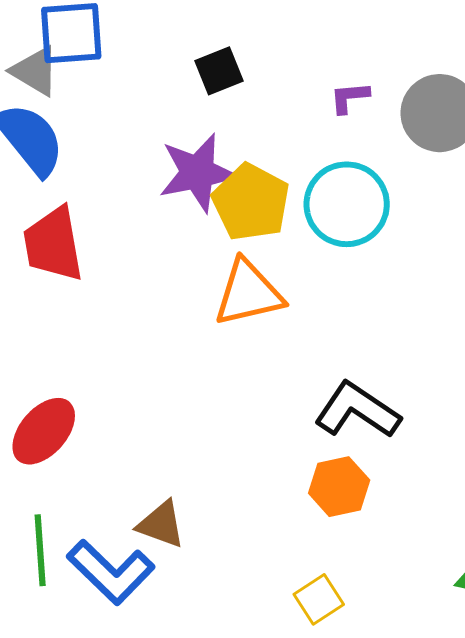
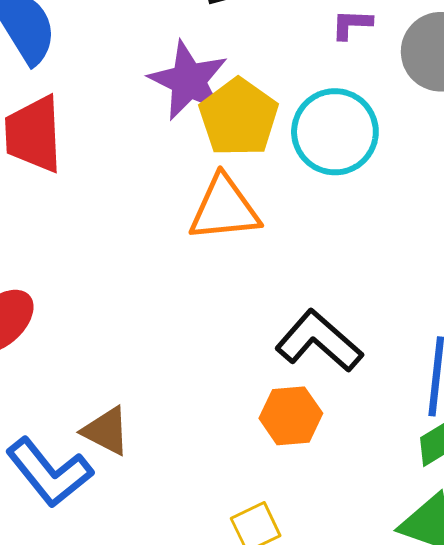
purple star: (198, 173) -> (188, 81), turned 30

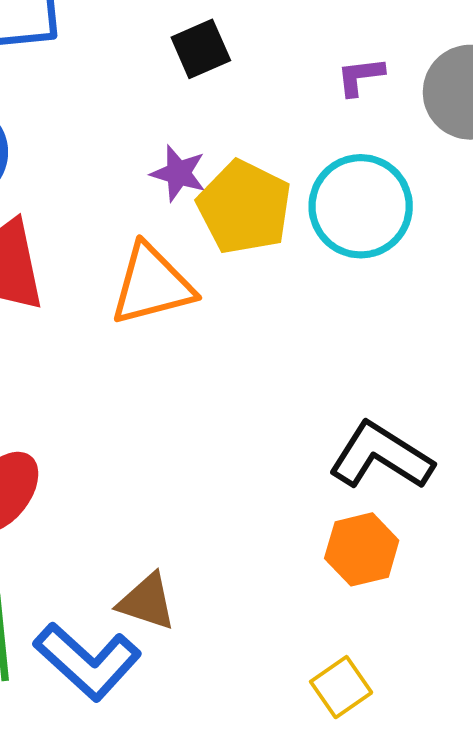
purple star: (188, 81) -> (178, 173), size x0.6
orange triangle: (224, 209) -> (152, 285), moved

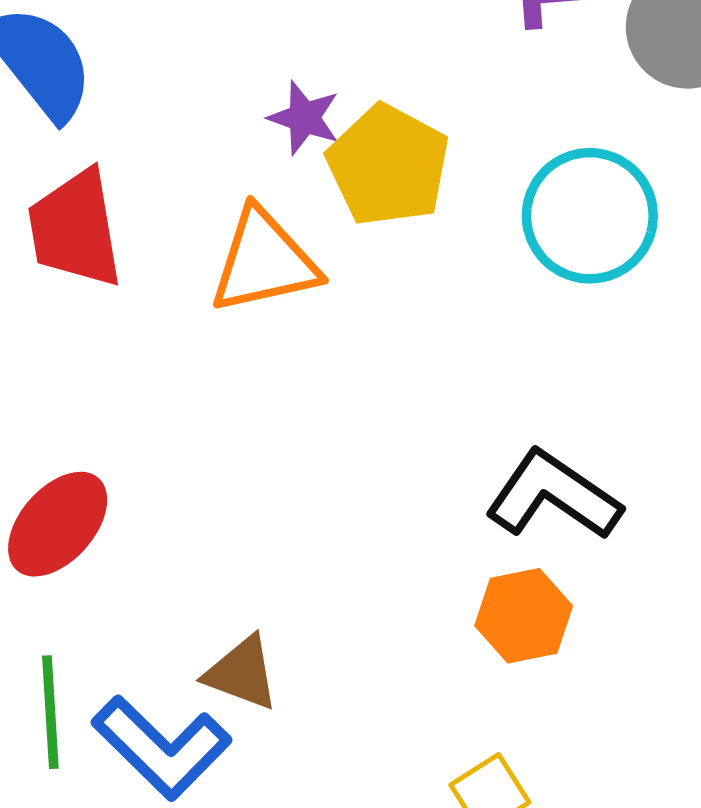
cyan circle: (361, 206) -> (590, 216), moved

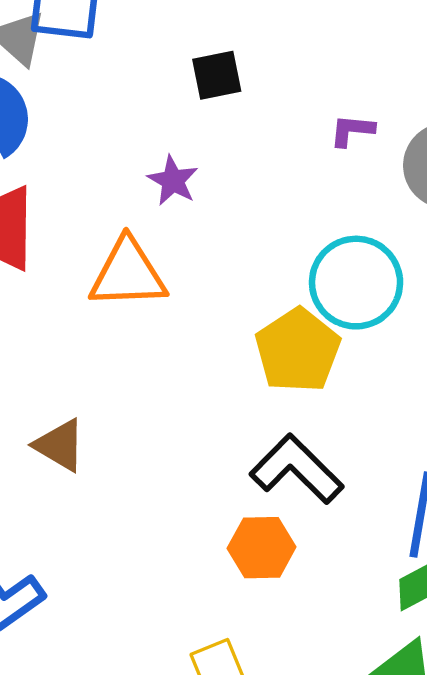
yellow pentagon: (388, 165) -> (298, 350), moved
brown triangle: (242, 673) -> (60, 445), moved

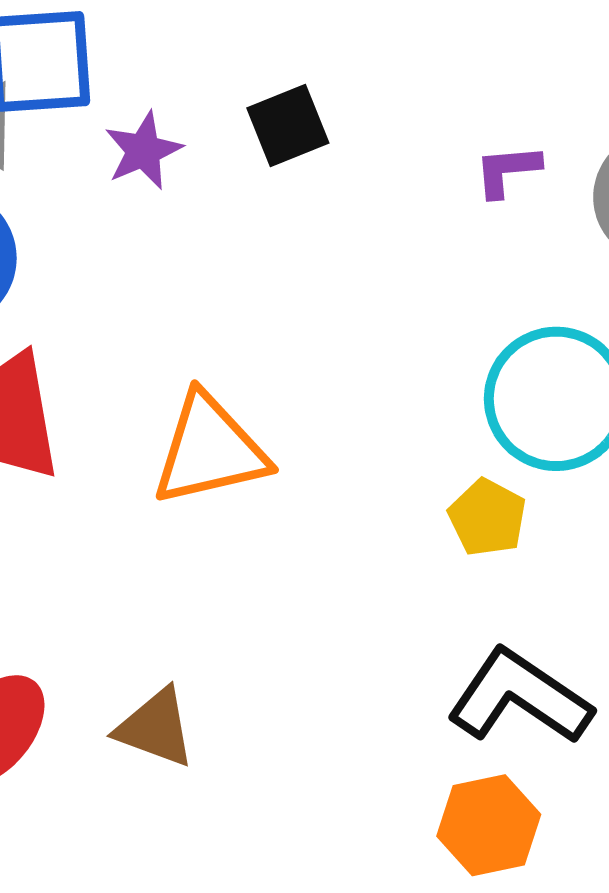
purple star: (173, 181) -> (143, 151), moved, turned 30
yellow pentagon: (298, 350) -> (487, 518), size x0.6

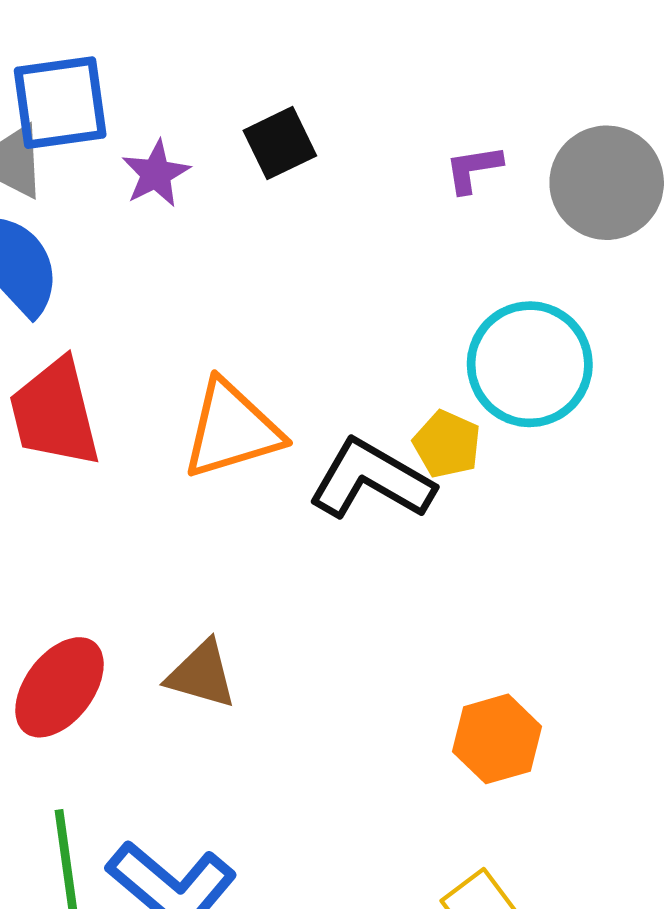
yellow pentagon: (487, 518) -> (447, 444), moved
black L-shape: (519, 697) -> (371, 480), moved

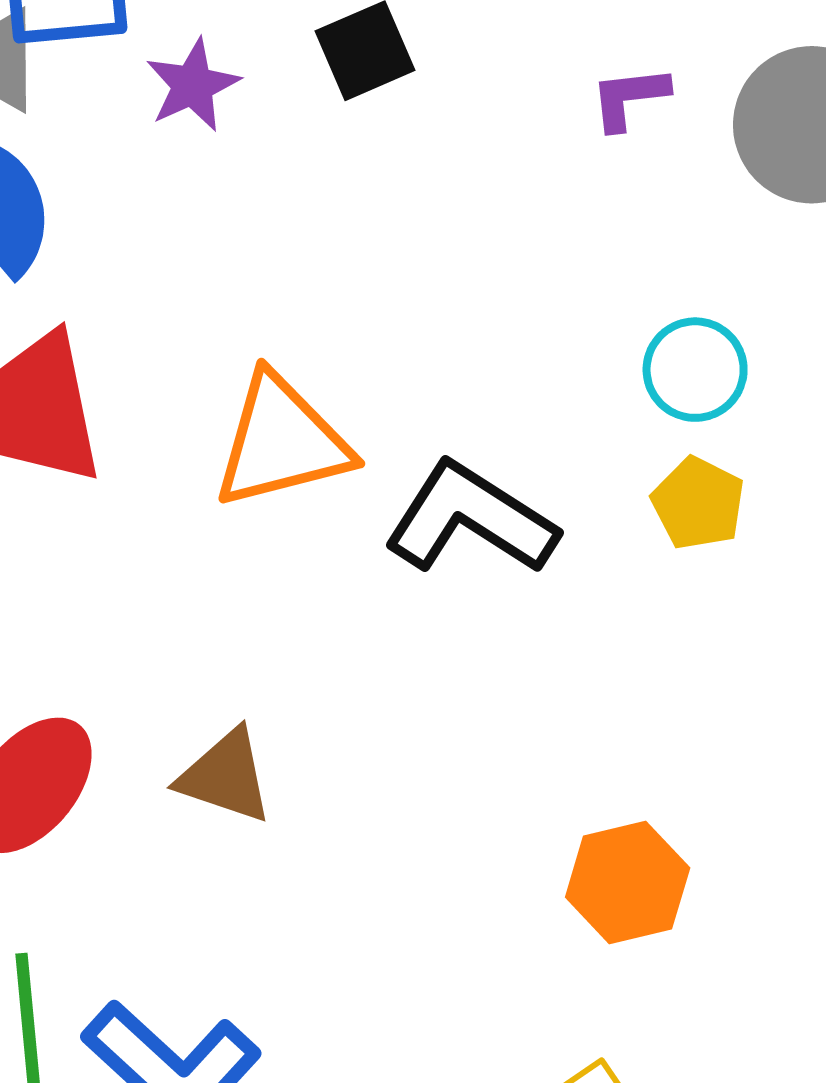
cyan circle: (530, 364) -> (695, 370), size x0.6
yellow pentagon: (447, 444) -> (698, 503), moved

